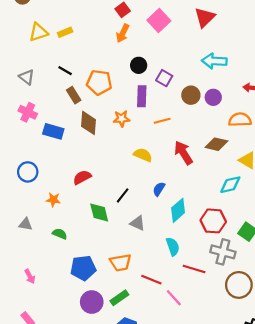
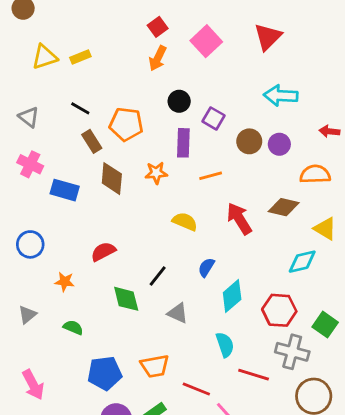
gray triangle: (26, 224) -> (27, 315), turned -48
pink arrow: (30, 276) -> (33, 385), size x1.5

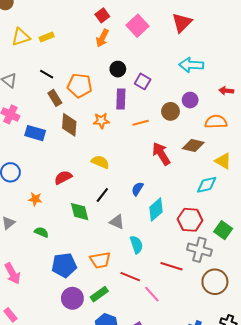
brown circle: (249, 141) -> (170, 111), moved
yellow semicircle: (185, 222) -> (100, 162), moved
cyan semicircle: (225, 345) -> (136, 245), moved

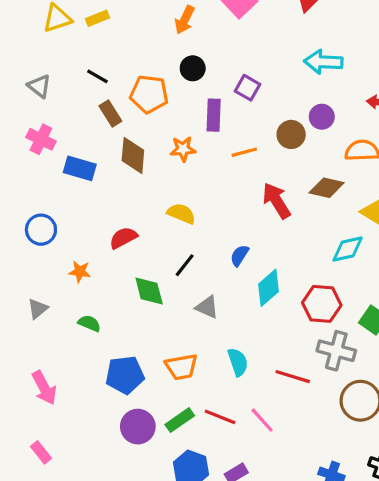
black circle: (118, 69) -> (193, 68), moved
cyan semicircle: (136, 245) -> (238, 362), moved
red line: (130, 277) -> (220, 417), moved

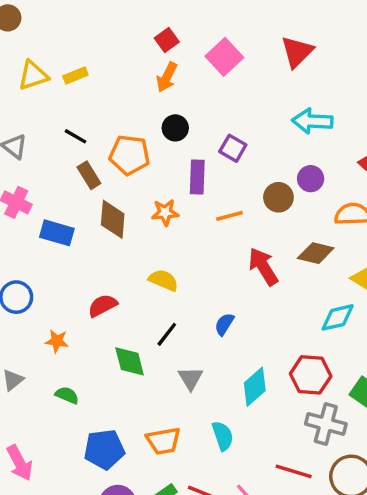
cyan diamond: (269, 288) -> (255, 387), moved
gray triangle: (207, 307) -> (190, 378), turned 35
red line: (293, 377) -> (294, 471), moved

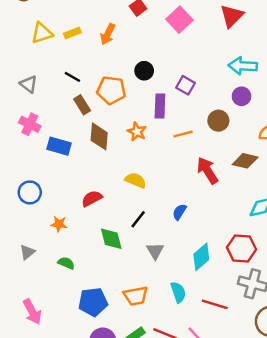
orange arrow: (167, 77) -> (108, 34), moved
purple circle: (311, 179) -> (241, 96), moved
orange star: (165, 212) -> (137, 132), turned 30
red line: (294, 471) -> (215, 304), moved

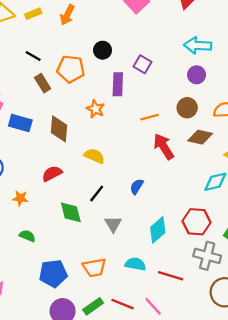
brown circle: (218, 121) -> (187, 108), moved
orange line: (183, 134) -> (150, 117), moved
brown diamond: (99, 136) -> (59, 129), moved
cyan semicircle: (178, 292) -> (135, 264), turned -60

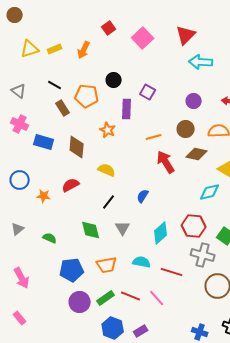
cyan arrow: (198, 45) -> (201, 62), moved
orange star: (20, 198) -> (44, 196), moved
green diamond: (71, 212) -> (91, 230), moved

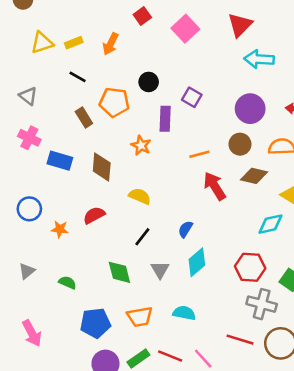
black line: (55, 85) -> (78, 77), moved
purple circle: (194, 101) -> (250, 109), size x1.5
cyan diamond: (161, 233) -> (197, 262), moved
red line: (172, 272) -> (240, 340), moved

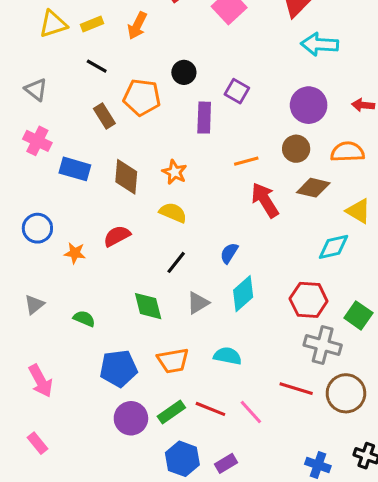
orange star: (141, 145) -> (175, 172), moved
gray triangle: (160, 270) -> (198, 303), turned 30

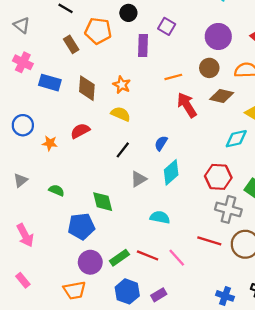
green diamond: (148, 306) -> (103, 202), moved
orange trapezoid: (173, 361) -> (75, 290), moved

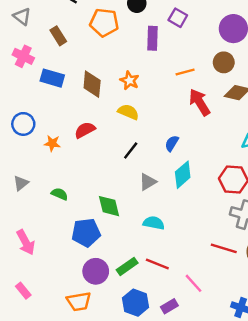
brown rectangle: (71, 44) -> (58, 36), moved
cyan semicircle: (160, 217) -> (154, 223), moved
pink line: (177, 258) -> (194, 283), moved

